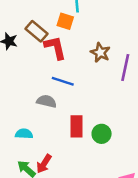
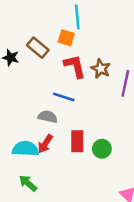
red L-shape: (55, 48) -> (75, 66), moved
cyan semicircle: (24, 134) -> (25, 149), size x1.5
red arrow: (44, 164) -> (45, 144), moved

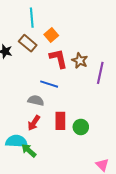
cyan line: (77, 17) -> (32, 18), moved
orange square: (66, 38) -> (51, 35), turned 32
cyan semicircle: (25, 149) -> (16, 141), moved
green arrow: (28, 183) -> (29, 150), moved

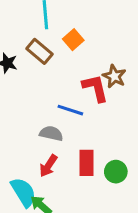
red L-shape: (58, 59) -> (95, 88), moved
cyan semicircle: (16, 141) -> (23, 192), turned 55

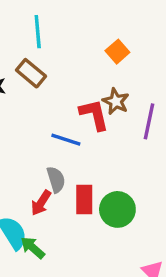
orange square: (73, 40) -> (117, 52), moved
gray semicircle: (51, 133) -> (56, 180), moved, turned 60
green circle: (116, 172) -> (117, 209), size x1.4

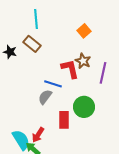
gray semicircle: (56, 180) -> (45, 97), moved, turned -126
red arrow: (41, 203) -> (38, 135), moved
green circle: (117, 209) -> (84, 107), moved

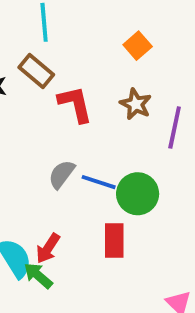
red L-shape: (70, 69) -> (75, 104), moved
blue line: (53, 84) -> (99, 182), moved
red rectangle: (64, 120) -> (114, 240), moved

